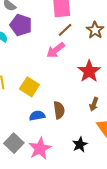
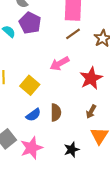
pink arrow: (56, 50) -> (59, 64), moved
blue semicircle: (37, 116) -> (33, 115), turned 147

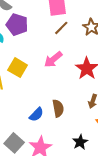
yellow square: (30, 85) -> (18, 68), moved

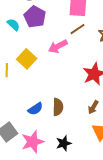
pink arrow: (53, 59) -> (58, 46), moved
black star: (80, 142) -> (64, 143), moved

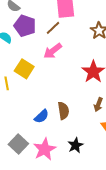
brown line: (77, 29) -> (53, 28), moved

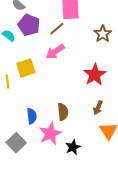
yellow square: (24, 69) -> (26, 68), turned 36
blue semicircle: (42, 116) -> (32, 116), moved, turned -56
pink star: (45, 149) -> (50, 134), moved

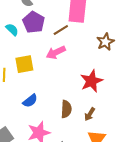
brown semicircle: (63, 112) -> (66, 109), moved
blue semicircle: (32, 116) -> (30, 101), moved, turned 49

